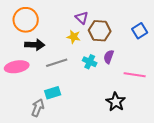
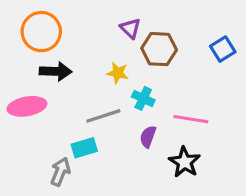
yellow star: (74, 37) -> (118, 73), moved
purple semicircle: (109, 57) -> (148, 137), moved
gray line: (57, 63) -> (103, 116), moved
pink line: (135, 75) -> (191, 119), moved

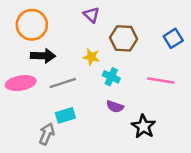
purple triangle: (130, 28) -> (91, 15), moved
gray line: (103, 116) -> (63, 83), moved
pink line: (191, 119) -> (161, 81), moved
purple semicircle: (148, 137) -> (115, 107), turned -91

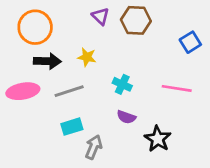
brown hexagon: (124, 38) -> (136, 20), moved
yellow star: (91, 57) -> (87, 57), moved
gray arrow: (47, 134) -> (94, 147), moved

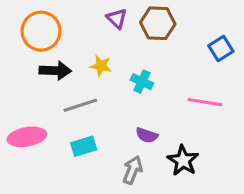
cyan cross: (122, 84) -> (142, 82), moved
pink ellipse: (23, 91) -> (27, 137), moved
gray arrow: (94, 147) -> (133, 170), moved

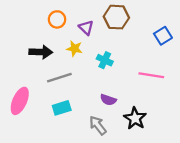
purple triangle: (117, 19) -> (86, 28), moved
orange circle: (41, 31) -> (57, 19), moved, size x0.6
pink ellipse: (27, 137) -> (20, 101), turned -56
gray arrow: (133, 170) -> (98, 125), turned -60

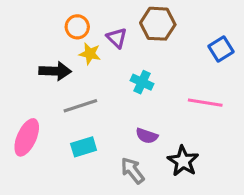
yellow star: (74, 49) -> (90, 54), moved

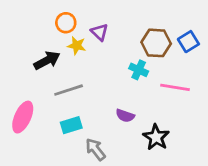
brown hexagon: (158, 24) -> (156, 43), moved
black arrow: (55, 71) -> (47, 60), turned -30
cyan cross: (142, 82) -> (139, 70), moved
gray arrow: (133, 171) -> (95, 149), moved

